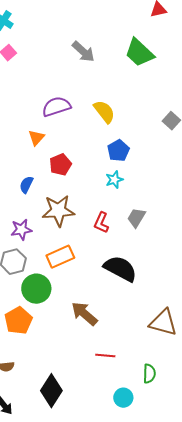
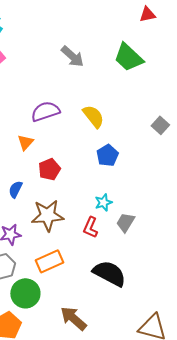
cyan star: (114, 180) -> (103, 202), moved

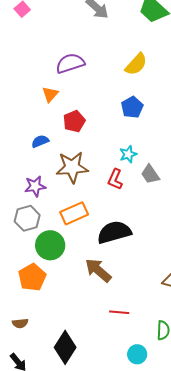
yellow semicircle: (93, 116) -> (136, 64), moved, turned 80
blue semicircle: (15, 189) -> (40, 141), turned 42
gray trapezoid: (125, 222) -> (150, 174), turned -65
black semicircle: (109, 273) -> (114, 232), moved, turned -44

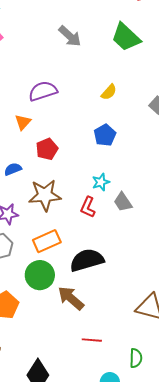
yellow semicircle: (136, 64) -> (109, 92), size x0.7
green circle: (50, 245) -> (40, 275), moved

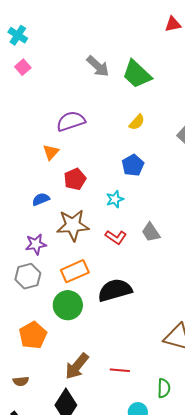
green trapezoid: (126, 37) -> (137, 74), moved
cyan star: (101, 182) -> (115, 199), moved
red L-shape: (88, 207) -> (116, 237), turned -80
brown arrow: (71, 298) -> (77, 366), moved, turned -92

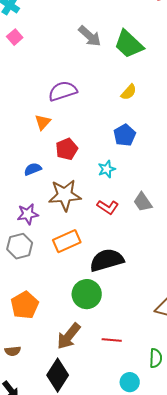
green circle: (68, 305) -> (87, 294), moved

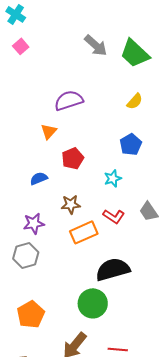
brown star: (65, 195) -> (71, 204), size x0.6
orange rectangle: (67, 241) -> (84, 232), moved

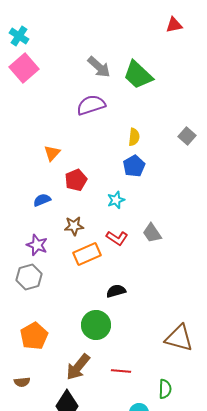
pink square: (21, 46) -> (24, 68), size x1.8
purple semicircle: (69, 100) -> (91, 105), moved
yellow semicircle: (135, 101) -> (134, 137), moved, turned -36
purple star: (34, 223) -> (37, 245), turned 30
black semicircle: (113, 269) -> (116, 291), size x0.6

